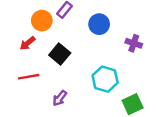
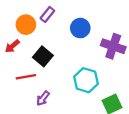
purple cross: (134, 43) -> (113, 46), size x1.5
red line: (29, 77) -> (26, 77), moved

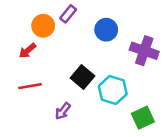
black square: (43, 56) -> (83, 77), moved
red line: (26, 77) -> (30, 86), moved

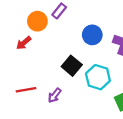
blue circle: (106, 30) -> (92, 35), moved
red line: (30, 86) -> (26, 90), moved

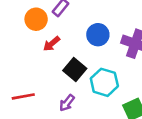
red arrow: (24, 43) -> (52, 44), moved
purple arrow: (55, 95) -> (67, 103), moved

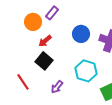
black square: (75, 69) -> (44, 61), moved
red line: (23, 96) -> (23, 82), turned 66

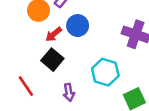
blue circle: (81, 34) -> (78, 26), moved
purple arrow: (57, 87) -> (69, 92), turned -48

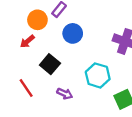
red arrow: (54, 34) -> (27, 41), moved
purple arrow: (69, 92) -> (65, 94), turned -56

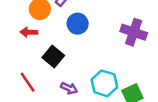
red arrow: (27, 41) -> (29, 32), turned 42
cyan hexagon: (98, 75) -> (104, 83), moved

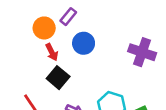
red arrow: (29, 32) -> (52, 52), moved, turned -119

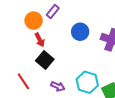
blue circle: (84, 43) -> (80, 32), moved

